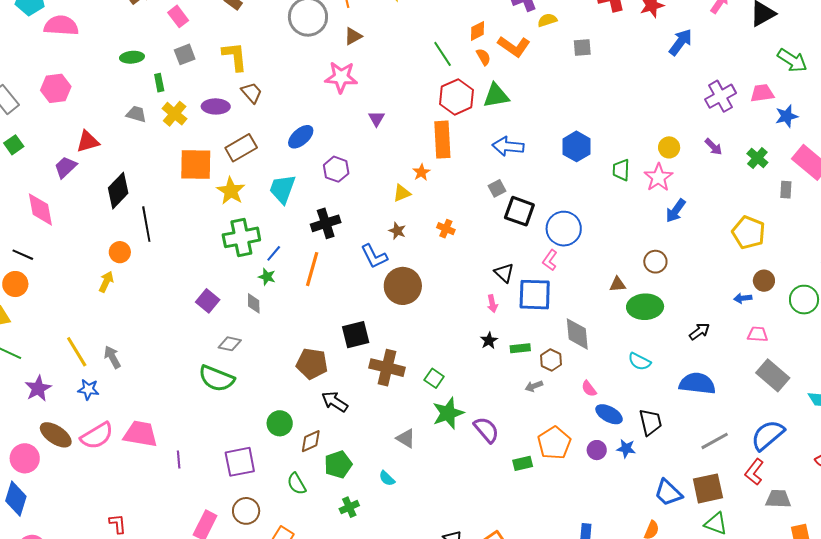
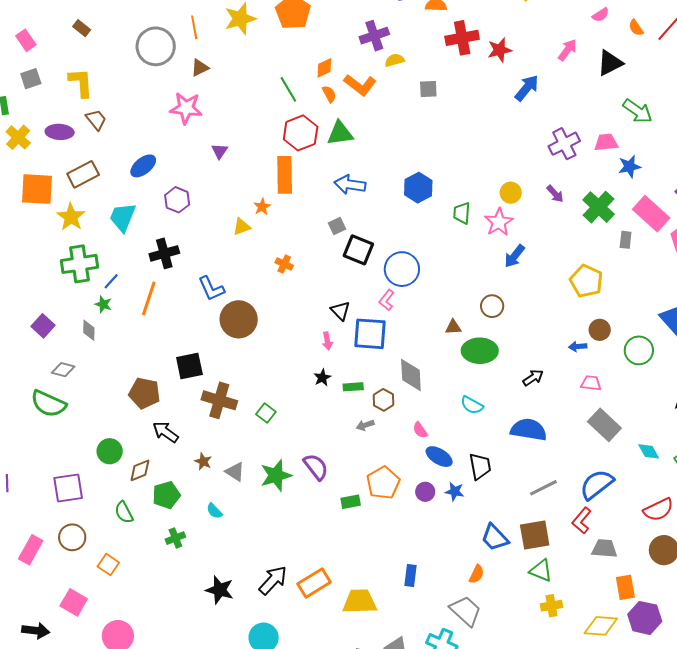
green cross: (757, 158) -> (599, 207), size x1.5
brown star: (397, 231) -> (203, 461), moved
green star: (448, 413) -> (276, 475), moved

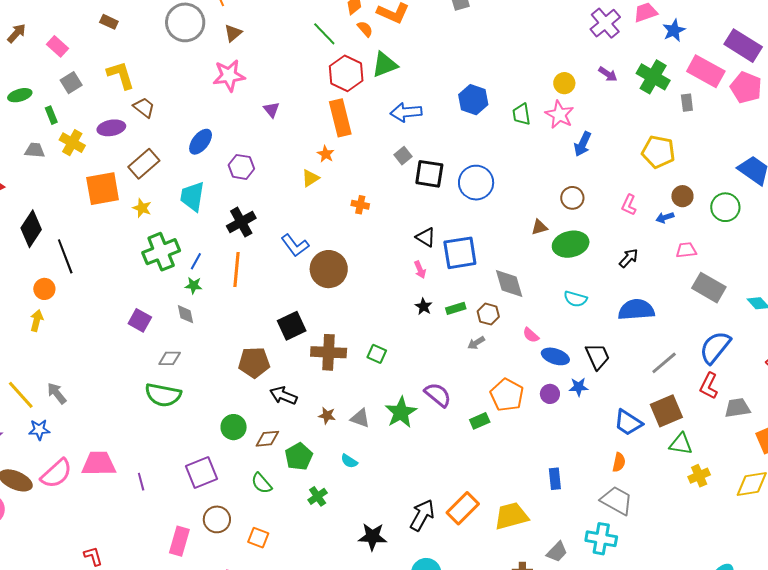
yellow star: (71, 217) -> (142, 208), size x0.7
pink L-shape: (387, 300) -> (629, 205), moved
brown diamond: (140, 470) -> (267, 439), turned 30

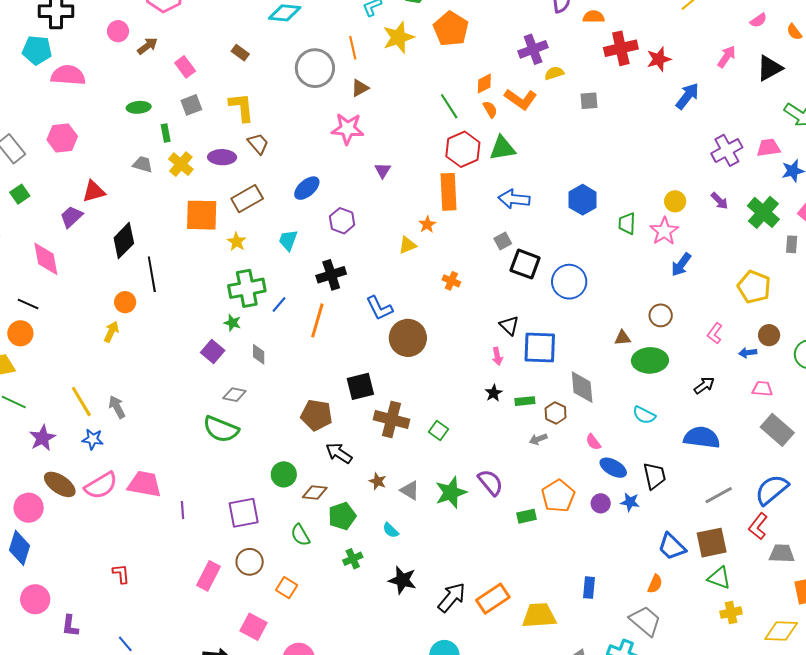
cyan trapezoid: (192, 196) -> (288, 240), size x0.7
green star: (194, 286) -> (232, 323), moved
black star: (372, 537) -> (402, 580), moved

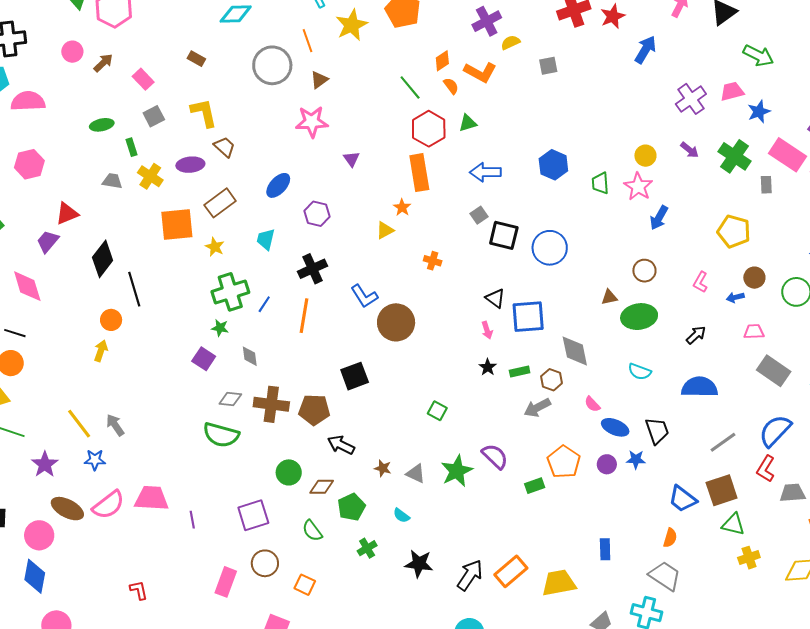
green triangle: (502, 148) -> (468, 123), size x0.7
brown cross: (392, 419) -> (271, 404), moved
gray arrow: (538, 439) -> (537, 408), size x1.5

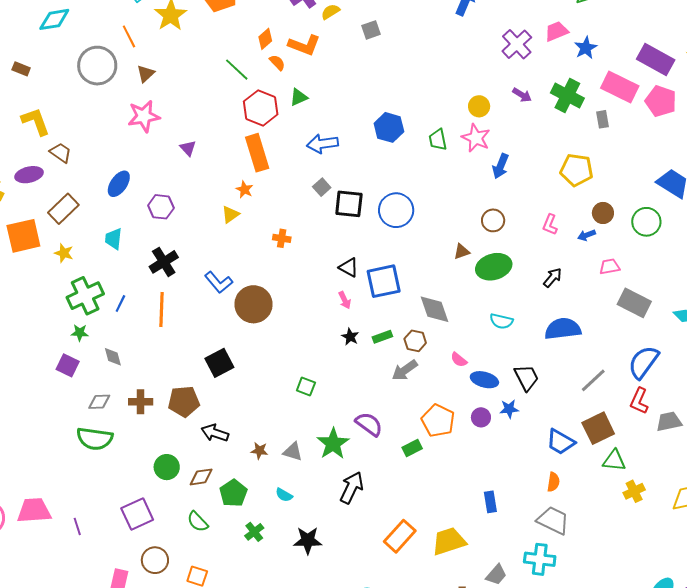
brown cross: (271, 404) -> (141, 402), size x0.7
black arrow: (470, 575) -> (352, 488), moved

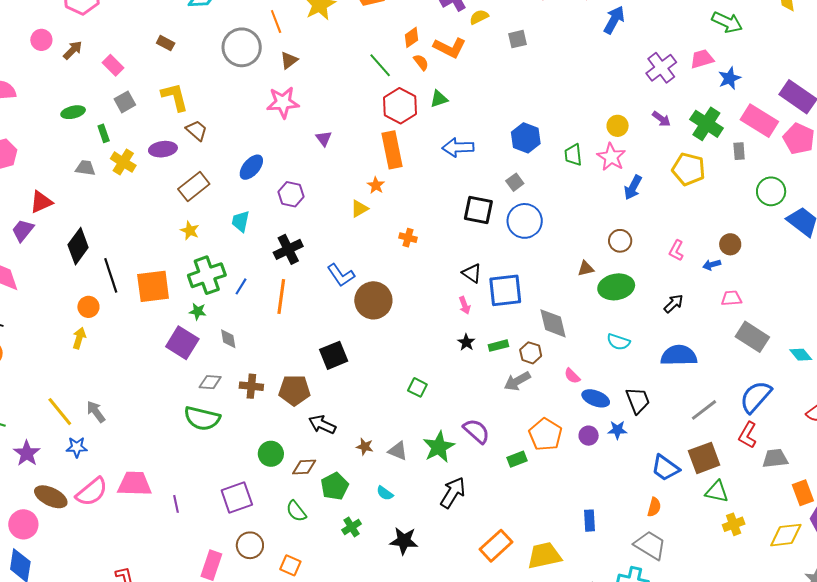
yellow pentagon: (577, 170) -> (689, 169), moved
gray square: (322, 187) -> (515, 182), moved
green circle: (646, 222) -> (771, 191), moved
orange square: (23, 236) -> (153, 286), moved
purple square: (68, 365) -> (182, 343), size x1.4

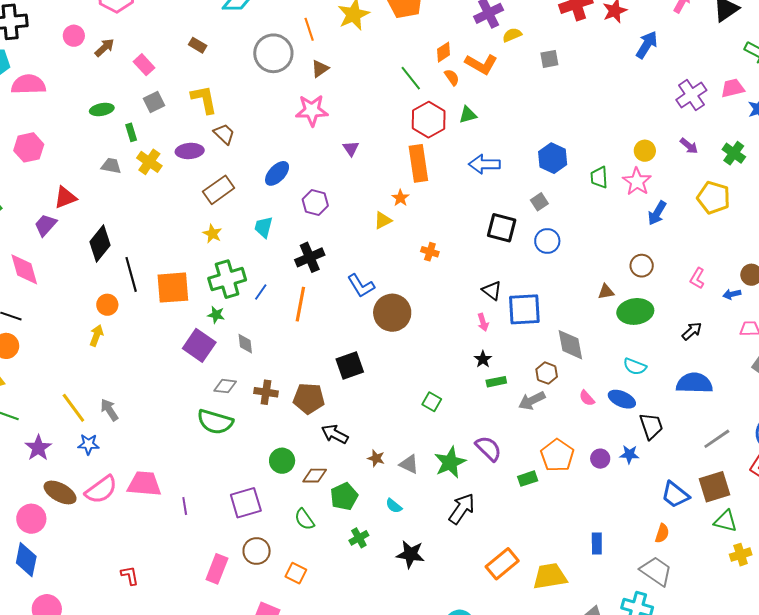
green cross: (706, 124) -> (734, 153), size x0.7
blue circle: (525, 221) -> (547, 241), size x0.7
green rectangle: (498, 346) -> (496, 382), moved
blue ellipse: (596, 398) -> (622, 399), moved

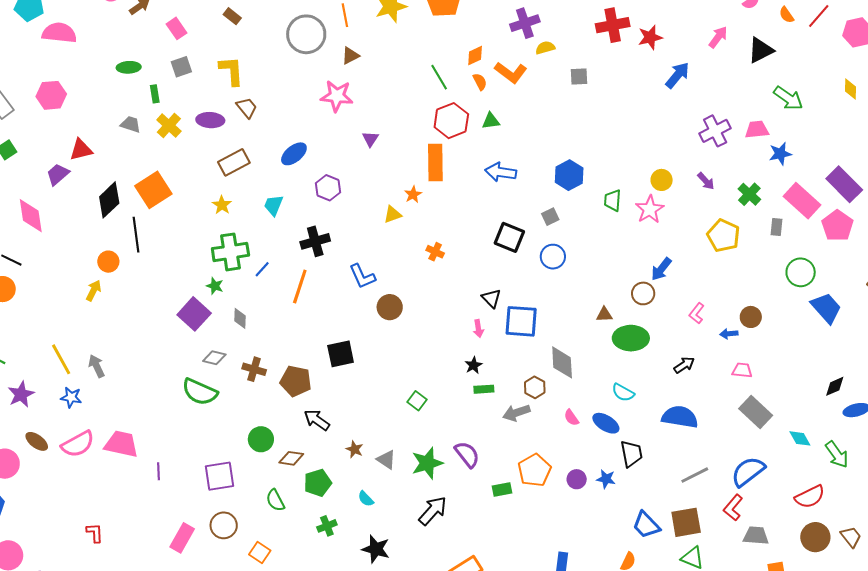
blue arrow: (657, 213) -> (661, 269), moved
orange square: (173, 288) -> (153, 190), moved, turned -36
brown circle: (392, 313) -> (390, 307), size x0.7
brown ellipse: (60, 492) -> (37, 441), size x0.7

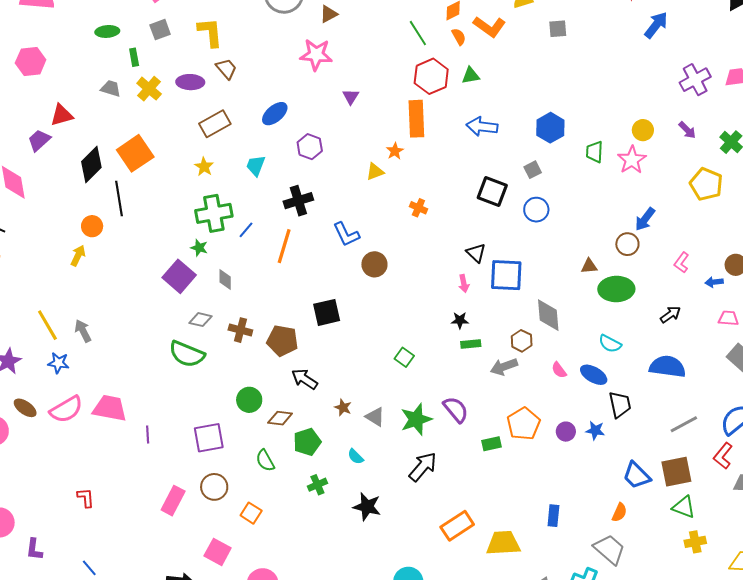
black star: (473, 365) -> (460, 320), turned 30

